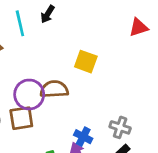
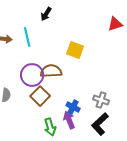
cyan line: (20, 23) -> (27, 37), moved
brown square: (21, 118) -> (40, 96), moved, turned -36

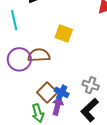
brown square: (40, 96) -> (47, 92), moved
purple arrow: (69, 120) -> (58, 106), turned 36

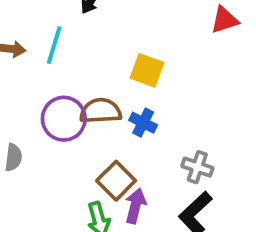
cyan line: (14, 20) -> (54, 45), turned 30
blue cross: (62, 92) -> (143, 123), moved

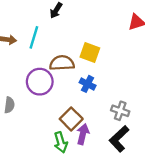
brown semicircle: (101, 111) -> (62, 63), moved

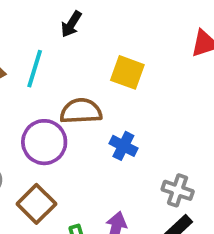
yellow square: (90, 53) -> (127, 72), moved
brown square: (71, 119) -> (36, 204), moved

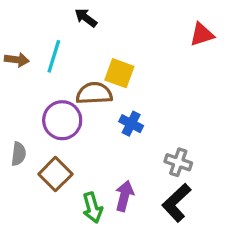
black arrow: (71, 24) -> (86, 18), turned 95
yellow square: (127, 72) -> (119, 73), moved

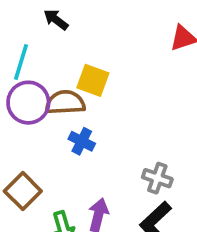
purple circle: (62, 120) -> (28, 103), moved
blue cross: (131, 124) -> (82, 141), moved

